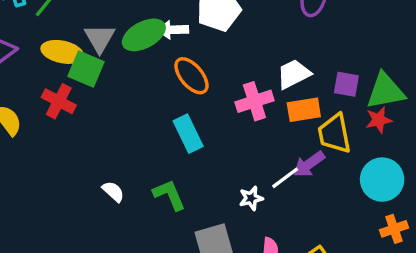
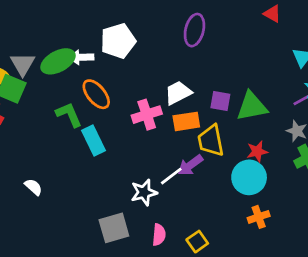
red star: (379, 120) -> (257, 151), moved
green L-shape: (169, 195) -> (69, 115), moved
white star: (251, 198) -> (144, 192), size x1.4

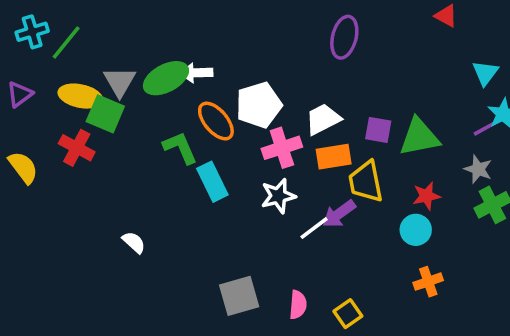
white pentagon: (118, 41) -> (259, 105), moved
cyan circle: (249, 177) -> (416, 230), size x0.7
white star: (144, 192) -> (278, 196), moved

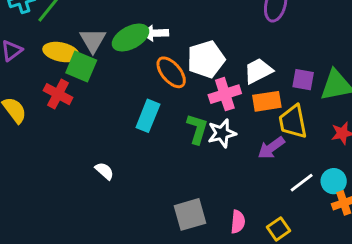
green L-shape: (180, 148) -> (197, 129), moved, turned 40
cyan rectangle: (212, 182) -> (148, 116), moved, turned 48
white line: (314, 228) -> (302, 183), moved
cyan circle: (416, 230) -> (334, 181), moved

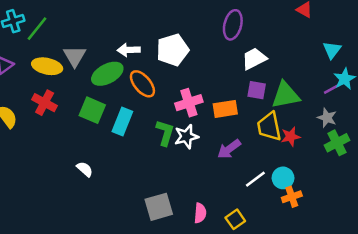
green ellipse: (131, 38) -> (107, 74), moved
white pentagon: (206, 59) -> (173, 50), moved
green square: (81, 67) -> (92, 110), moved
white trapezoid: (258, 71) -> (254, 59), moved
yellow trapezoid: (293, 122) -> (269, 126), moved

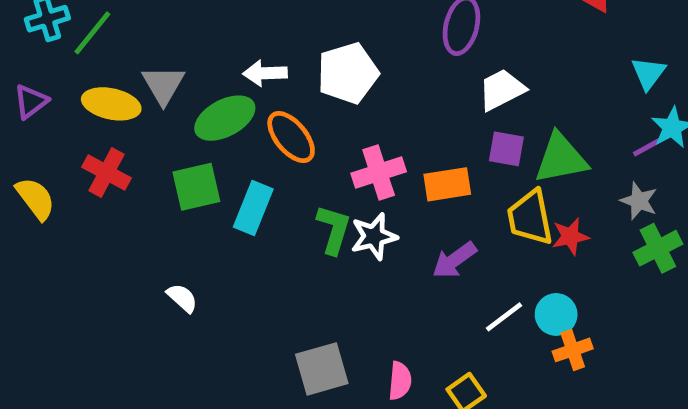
green square: (92, 110) -> (196, 187), turned -36

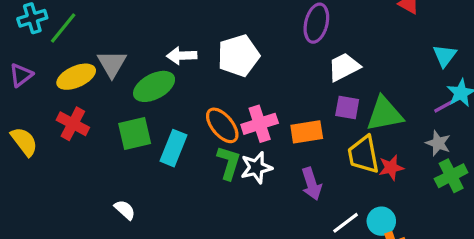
yellow ellipse: (111, 104) -> (76, 77), turned -36
orange ellipse: (291, 137) -> (222, 125), moved
purple arrow: (454, 260) -> (312, 184), turned -72

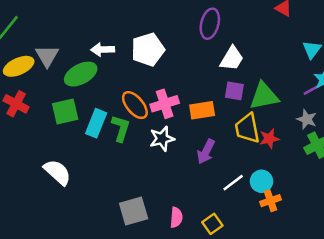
white trapezoid: (344, 67) -> (232, 59), turned 148
green L-shape: (229, 163) -> (121, 128), moved
purple arrow: (312, 184) -> (206, 152), turned 45
white semicircle: (125, 210) -> (57, 172), size x1.6

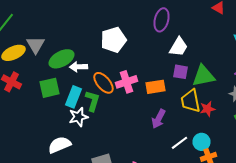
white arrow: (103, 50) -> (78, 67), moved
white star: (162, 139) -> (78, 117), moved
white semicircle: (57, 172) -> (60, 145), moved, turned -65

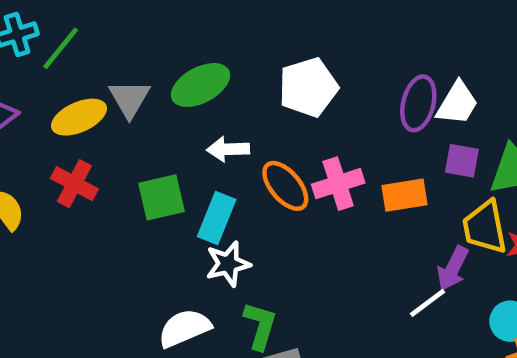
purple ellipse: (162, 20) -> (418, 103), moved
green ellipse: (62, 59) -> (201, 85), moved
green L-shape: (92, 101) -> (260, 326), moved
purple arrow: (158, 119) -> (453, 268), moved
white line: (180, 143) -> (428, 303), moved

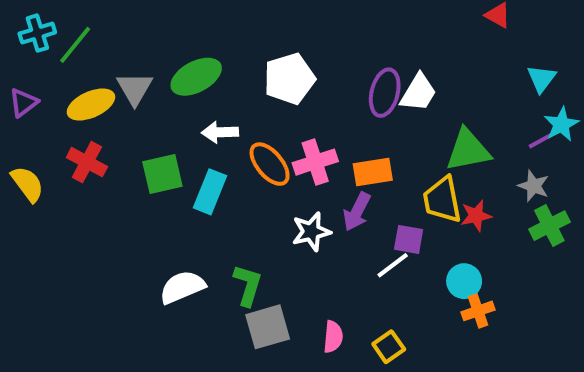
purple square: (462, 161) -> (409, 239), moved
white star: (228, 264) -> (311, 232), moved
purple arrow: (453, 268) -> (357, 212), moved

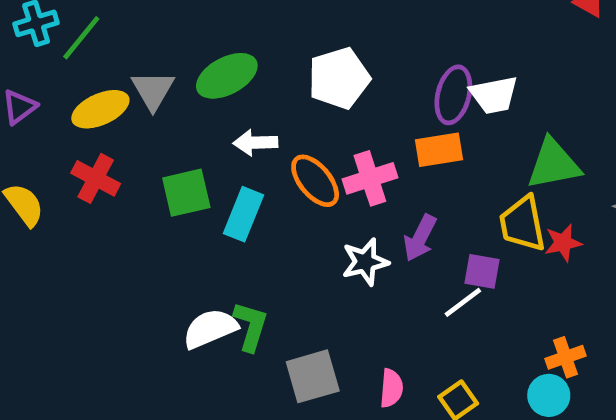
white trapezoid: (418, 93) -> (494, 95), turned 48
orange rectangle: (373, 172) -> (439, 150), moved
cyan circle: (464, 281) -> (549, 395), moved
green L-shape: (248, 285) -> (251, 326), moved

